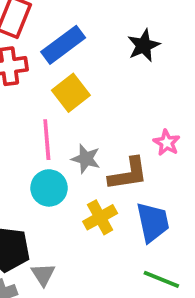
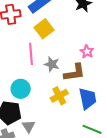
pink star: (167, 143) -> (87, 51), moved
cyan circle: (49, 188) -> (21, 89), moved

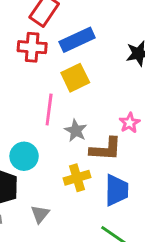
gray triangle: (29, 126) -> (40, 214), moved

